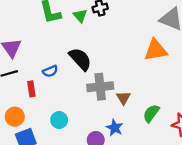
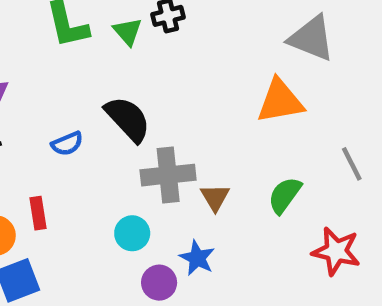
red rectangle: (31, 89) -> (38, 213), moved
green semicircle: (151, 113) -> (285, 195), moved
cyan circle: (59, 120) -> (132, 233), moved

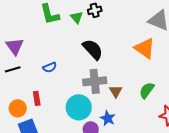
orange triangle: (280, 101) -> (145, 48), turned 45
black semicircle: (128, 119) -> (93, 49), moved
cyan circle: (132, 233) -> (79, 107), size x1.6

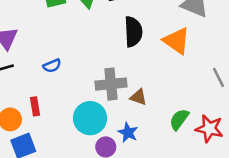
black semicircle: (93, 49) -> (133, 32), moved, turned 40
green semicircle: (147, 90) -> (179, 119), moved
brown triangle: (116, 91) -> (139, 97), turned -40

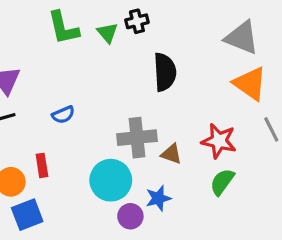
orange triangle: (177, 41) -> (250, 84), moved
red star: (209, 129) -> (219, 141), moved
blue star: (128, 133) -> (158, 198), turned 30

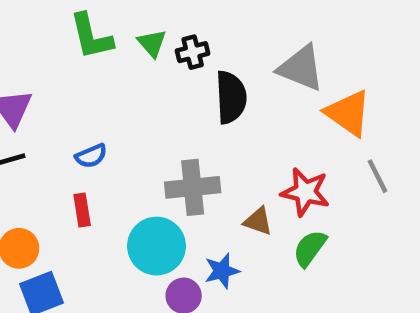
black cross: (137, 21) -> (193, 52), moved
gray triangle: (242, 38) -> (301, 68), moved
brown triangle: (171, 154) -> (258, 221), moved
red rectangle: (42, 165) -> (82, 210), moved

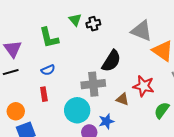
green L-shape: (91, 36) -> (49, 38), moved
black semicircle: (231, 97) -> (111, 61), moved, turned 35
green semicircle: (310, 248) -> (162, 110), moved

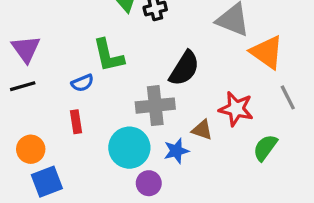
green L-shape: (49, 38) -> (108, 55), moved
blue star: (106, 121) -> (176, 151), moved

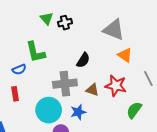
orange triangle: (267, 52) -> (125, 55), moved, size x0.7
black semicircle: (184, 68) -> (83, 60), size x0.7
brown triangle: (202, 130) -> (92, 90), moved

